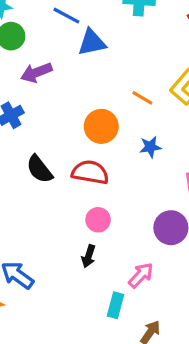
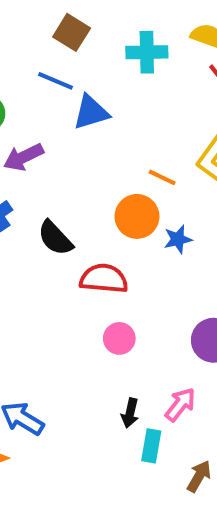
orange circle: (101, 126) -> (137, 216), moved
black semicircle: (39, 169) -> (55, 238), moved
black arrow: (89, 256) -> (130, 413), moved

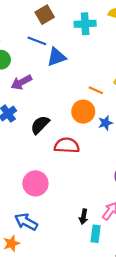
brown square: (72, 32) -> (45, 15), turned 30
black semicircle: (55, 238) -> (40, 125), turned 90
pink circle: (119, 338) -> (35, 183), moved, size x1.5

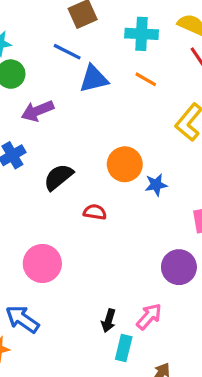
orange line: (96, 90) -> (146, 79), moved
red semicircle: (67, 145) -> (95, 212), size x0.6

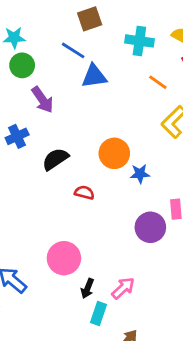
orange line: (146, 79) -> (158, 82), moved
purple arrow: (38, 111) -> (42, 100), turned -108
pink circle: (42, 263) -> (64, 258), moved
purple circle: (179, 267) -> (150, 227), moved

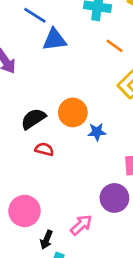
black semicircle: (55, 159) -> (33, 119), moved
purple circle: (150, 227) -> (114, 198), moved
pink arrow: (123, 288) -> (81, 225), moved

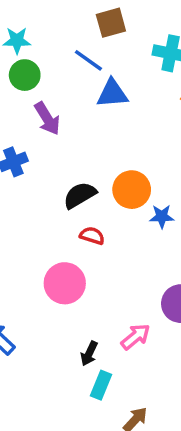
pink circle: (25, 211) -> (65, 283), moved

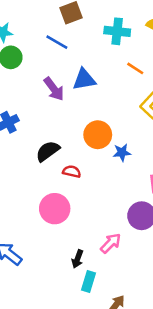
blue triangle: (112, 93) -> (84, 80), moved
purple arrow: (47, 119) -> (54, 89), moved
black semicircle: (80, 195) -> (48, 151), moved

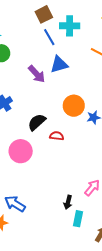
cyan cross: (117, 31) -> (70, 26), moved
blue line: (57, 42) -> (49, 37), moved, turned 36
pink circle: (55, 209) -> (21, 151), moved

